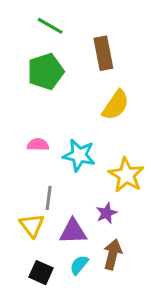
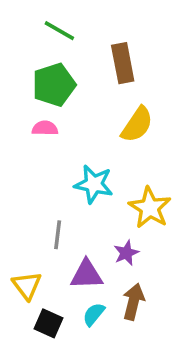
pink semicircle: (38, 145) -> (45, 128), moved
yellow triangle: (32, 225) -> (27, 285), moved

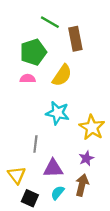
green line: (59, 31) -> (50, 22), moved
yellow semicircle: (137, 125) -> (62, 75), moved
purple star: (126, 253) -> (86, 158), moved

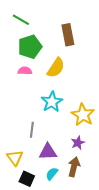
green line: (50, 22) -> (21, 20), moved
cyan star: (58, 113) -> (52, 102), turned 30

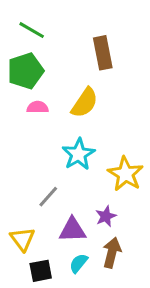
green pentagon: (30, 47) -> (26, 71), moved
gray line: (32, 130) -> (48, 197), turned 35
purple star: (78, 143) -> (106, 216), moved
black square: (27, 179) -> (41, 271), turned -35

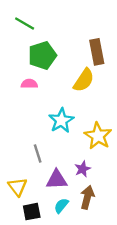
brown rectangle: (103, 53) -> (97, 52), moved
green pentagon: (26, 71) -> (42, 55), moved
yellow semicircle: (85, 103) -> (84, 80), moved
gray line: (48, 197) -> (38, 154), turned -60

